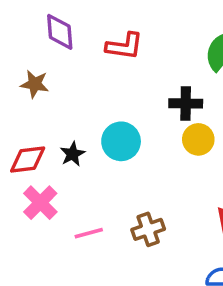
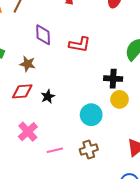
cyan circle: (121, 141) -> (91, 115), moved
black star: (73, 154) -> (48, 97), moved
red diamond: (28, 159) -> (22, 91), moved

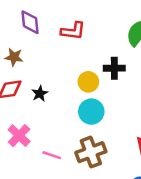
yellow circle: (120, 99) -> (88, 82), moved
pink line: (55, 150) -> (52, 155), turned 35
brown cross: (89, 150) -> (91, 152), size x1.4

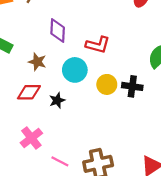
yellow circle: (88, 82) -> (107, 84), moved
cyan circle: (91, 112) -> (75, 70), moved

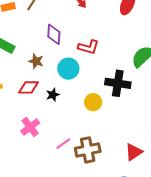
yellow circle: (107, 84) -> (93, 102), moved
black cross: (132, 86) -> (118, 83), size x1.4
pink line: (60, 161) -> (63, 144), moved, turned -63

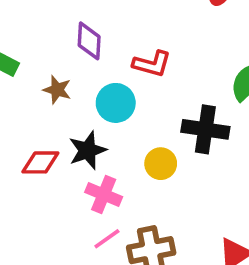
red diamond: (28, 87) -> (40, 162), moved
black star: (53, 95) -> (88, 150), size x1.5
pink cross: (30, 127) -> (104, 195), moved, turned -30

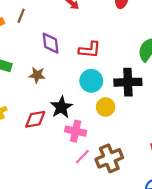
cyan circle: (116, 103) -> (91, 81), moved

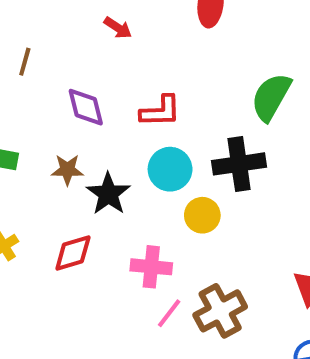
black star: (61, 107) -> (108, 194), moved

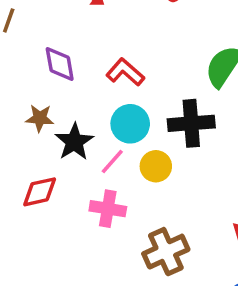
red L-shape: (160, 111) -> (125, 72), turned -141
pink line: (169, 313) -> (112, 161), moved

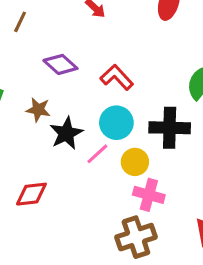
purple diamond: (60, 64) -> (60, 64), turned -44
red diamond: (40, 192) -> (31, 194), moved
pink cross: (108, 209) -> (149, 195), moved

